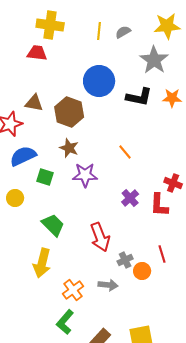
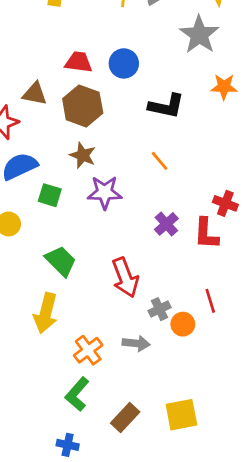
red trapezoid: (37, 53) -> (79, 62), moved
blue circle: (99, 81) -> (124, 63), size x0.7
black L-shape: (139, 97) -> (166, 106), moved

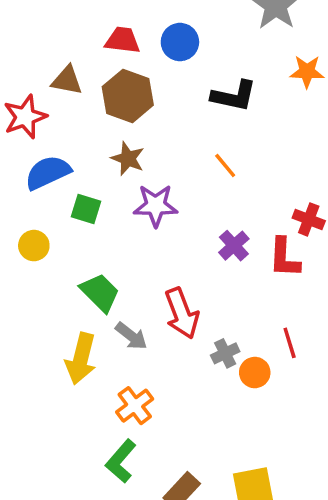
gray arrow: (136, 343) -> (131, 336), moved, turned 32

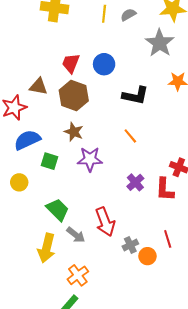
red trapezoid: (123, 40) -> (71, 63), turned -75

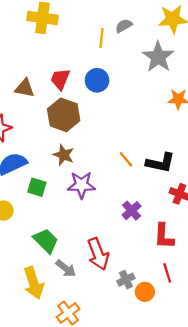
yellow line: (104, 14) -> (101, 38), moved
brown triangle: (38, 86) -> (25, 88), moved
black L-shape: (135, 96) -> (160, 163), moved
red L-shape: (165, 189) -> (164, 236), moved
yellow arrow: (46, 248) -> (34, 283), turned -32

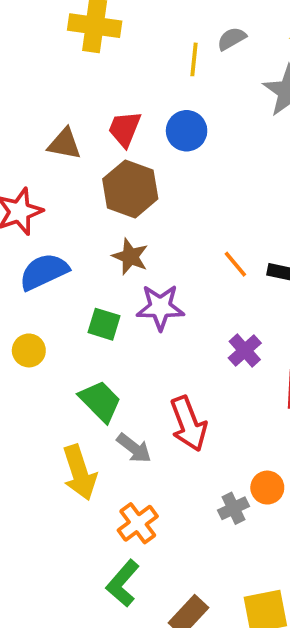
green square: (37, 187) -> (104, 324), moved
gray cross: (126, 280) -> (234, 508), moved

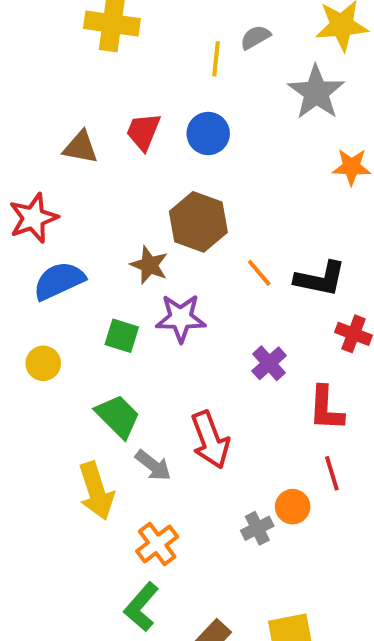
brown hexagon: (130, 189) -> (198, 222), moved

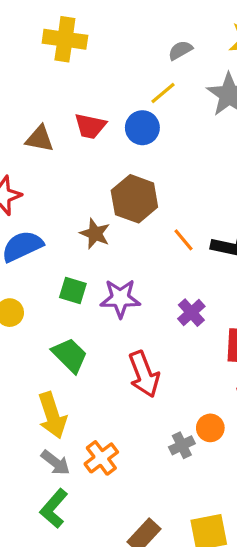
yellow line: (216, 59) -> (163, 93), moved, turned 44
red trapezoid: (143, 132) -> (90, 126), turned -100
purple star: (181, 318) -> (120, 298), moved
gray arrow: (153, 465) -> (55, 463), moved
green L-shape: (141, 607) -> (54, 508), moved

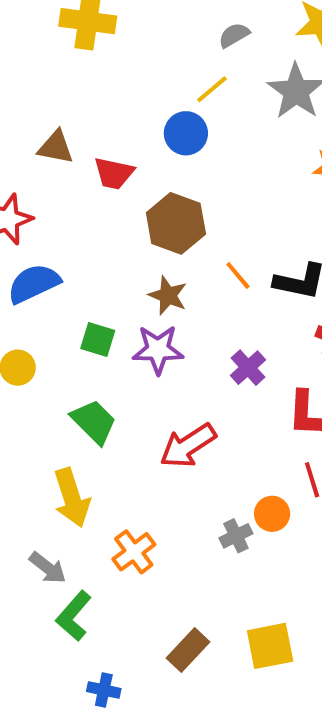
red trapezoid: (90, 126) -> (114, 173), moved
brown star: (95, 234) -> (168, 295), moved
red arrow: (144, 374) -> (188, 446), turned 78
gray arrow: (55, 463) -> (48, 568), moved

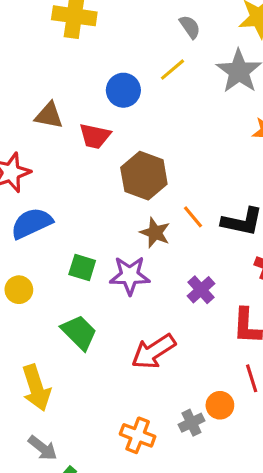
gray semicircle: (234, 35) -> (190, 27), turned 85
blue circle: (186, 133) -> (123, 90), moved
brown star: (168, 295) -> (155, 233), moved
yellow arrow: (72, 498) -> (36, 388), moved
orange cross: (134, 552) -> (138, 435), moved, turned -32

